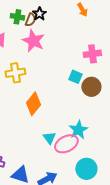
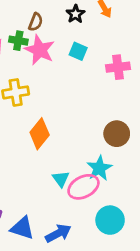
black star: (39, 14) -> (75, 14), moved
green cross: (17, 17) -> (18, 41), moved
cyan square: (75, 77) -> (78, 51), moved
brown circle: (91, 87) -> (117, 134), moved

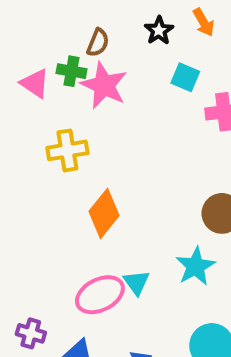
cyan square: (78, 51) -> (185, 77), moved
pink ellipse: (83, 187) -> (100, 295), moved

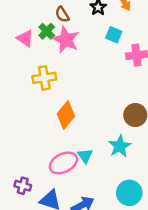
brown semicircle: (98, 43) -> (62, 14), turned 126
green cross: (71, 71) -> (47, 31), turned 35

